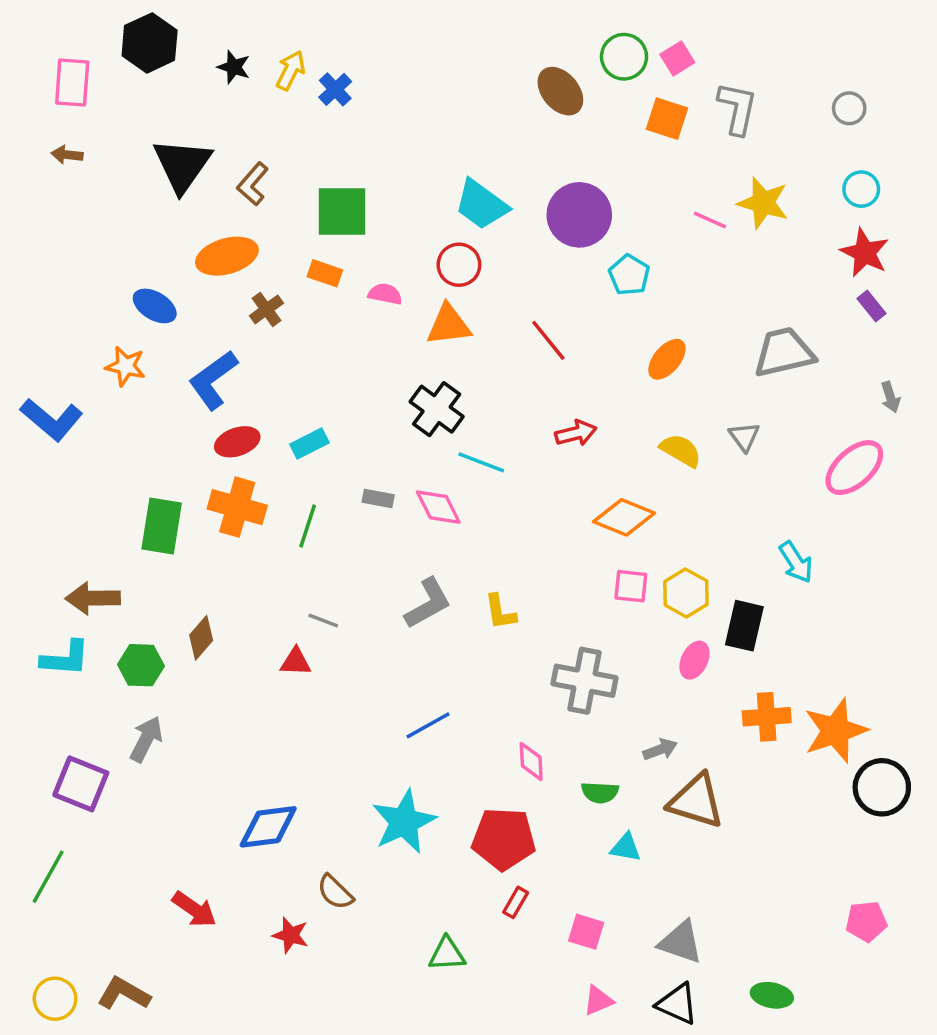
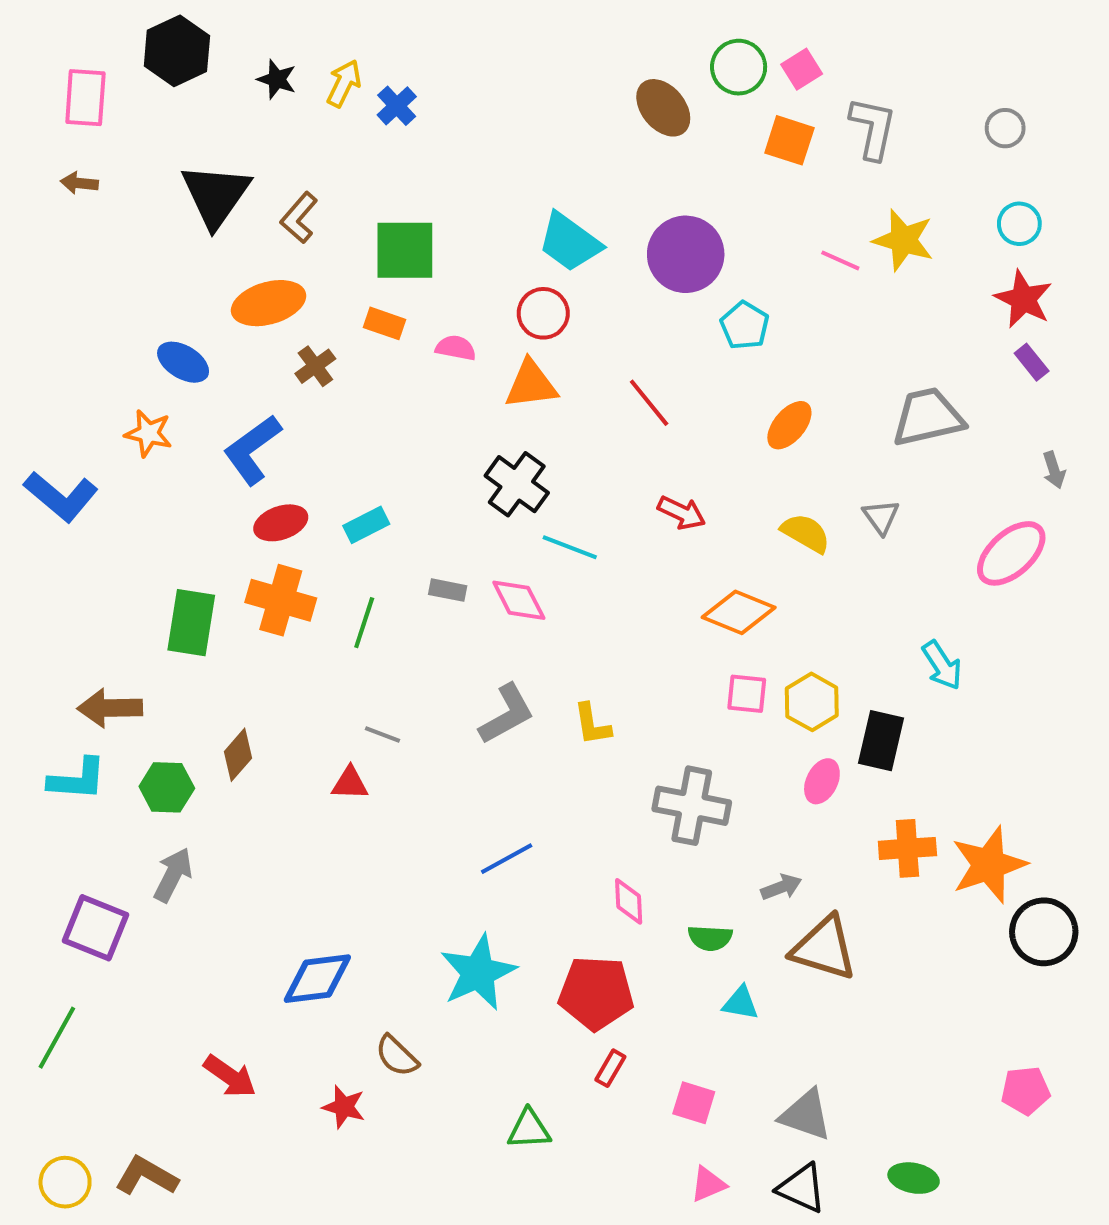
red arrow: (576, 433) -> (682, 513), turned 39

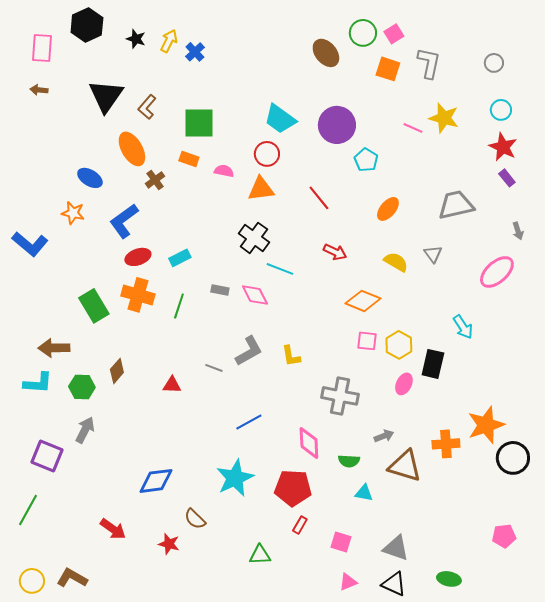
orange ellipse: (269, 303) -> (132, 149), turned 76
green rectangle: (191, 623) -> (94, 306), turned -40
gray line: (382, 734) -> (214, 368), moved
orange cross: (907, 848) -> (446, 444), moved
pink diamond: (629, 901) -> (309, 443), size x1.4

